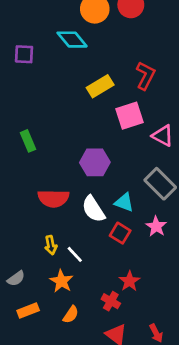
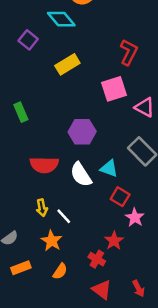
purple square: (24, 54) -> (28, 40), moved, turned 36
yellow rectangle: (100, 86) -> (67, 64), moved
pink star: (156, 226) -> (135, 217), moved
red square: (120, 233) -> (120, 197), moved

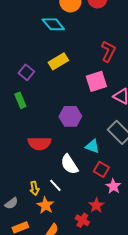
purple square: (28, 40) -> (26, 72), moved
white semicircle: (81, 175) -> (69, 164), moved
yellow arrow: (42, 208) -> (34, 188), moved

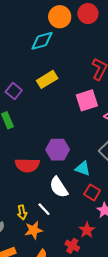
cyan diamond: (53, 24) -> (42, 41), turned -65
purple hexagon: (70, 116) -> (58, 150), moved
orange star: (45, 205) -> (34, 230), turned 30

